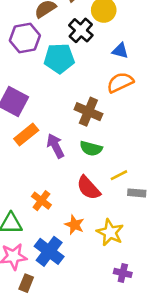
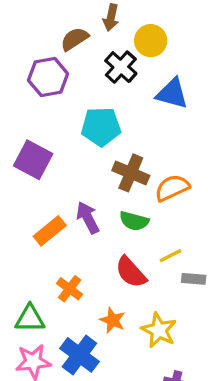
blue triangle: (120, 51) -> (172, 94), size x1.5
cyan pentagon: (59, 58) -> (101, 127), moved
orange semicircle: (120, 82) -> (172, 188), moved
orange rectangle: (26, 135) -> (50, 231), moved

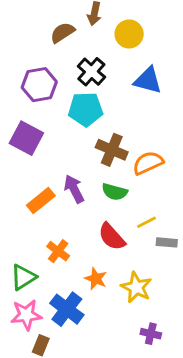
black cross: (121, 67) -> (91, 72), moved
purple hexagon: (48, 77) -> (39, 85), moved
green triangle: (30, 319) -> (23, 277), turned -32

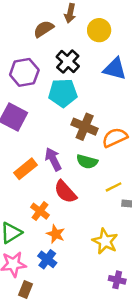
red semicircle: (112, 237) -> (65, 192), moved
orange star: (96, 279) -> (56, 234), moved
blue cross: (67, 309) -> (47, 259), size x0.7

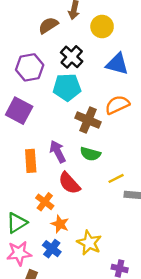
orange semicircle: (115, 138) -> (117, 105), moved
orange rectangle: (25, 169) -> (31, 161), turned -55
yellow star: (105, 241) -> (89, 243), moved

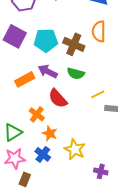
cyan pentagon: (67, 87) -> (46, 40), moved
orange semicircle: (117, 105) -> (99, 31), turned -65
purple arrow: (58, 152) -> (48, 71), turned -36
orange rectangle: (31, 161) -> (25, 79), turned 66

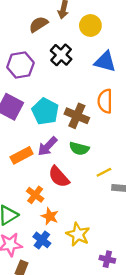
cyan pentagon: (46, 40) -> (45, 111), turned 30
purple arrow: (48, 71) -> (48, 146), turned -72

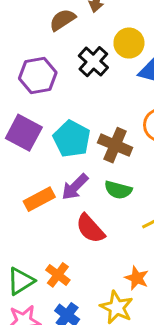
yellow circle: (90, 26) -> (129, 43), moved
orange cross: (35, 195) -> (58, 275), moved
orange star: (50, 216) -> (137, 278), moved

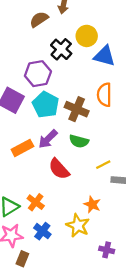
purple hexagon: (38, 75) -> (38, 74), moved

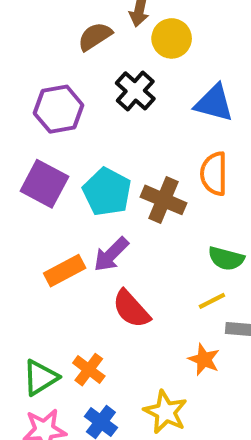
yellow circle: (87, 36) -> (172, 38), moved
purple hexagon: (38, 74) -> (59, 109), moved
green semicircle: (79, 141) -> (226, 258), moved
orange star: (92, 204) -> (204, 359), moved

